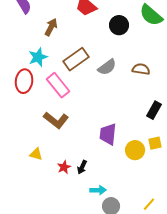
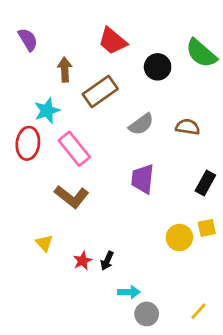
brown arrow: (51, 27) -> (65, 70), turned -30
brown rectangle: (76, 59) -> (100, 91), moved
purple trapezoid: (108, 134) -> (143, 179), moved
yellow triangle: (36, 154) -> (44, 243), turned 32

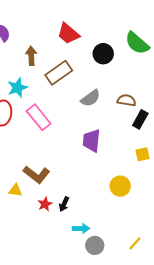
black rectangle: (205, 183) -> (140, 119), moved
brown L-shape: (72, 197) -> (36, 174), moved
yellow square: (207, 228) -> (142, 154), moved
yellow triangle: (44, 243) -> (15, 190), turned -40

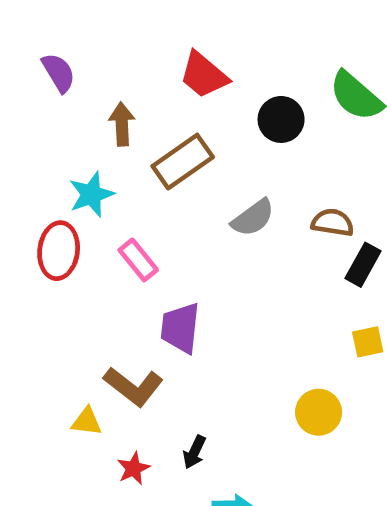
pink rectangle: (39, 117) -> (138, 260), size x0.7
purple trapezoid: (92, 141) -> (180, 328), moved
red star: (45, 204) -> (133, 468), moved

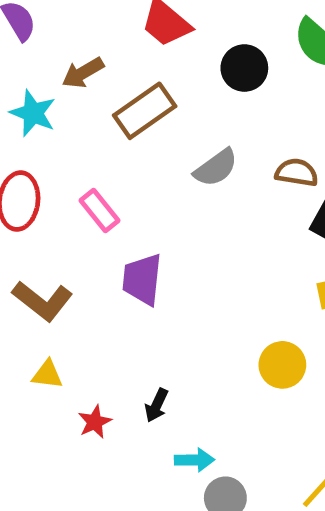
brown arrow: (122, 124) -> (83, 73), turned -117
cyan star: (91, 194) -> (33, 113), moved, turned -30
brown L-shape: (133, 386) -> (42, 301), moved

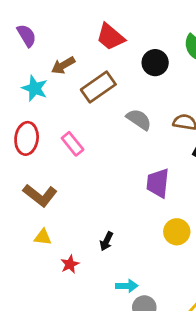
gray semicircle: (216, 168) -> (139, 119), turned -110
purple trapezoid: (142, 279) -> (158, 183), moved
black arrow: (156, 405) -> (106, 241), moved

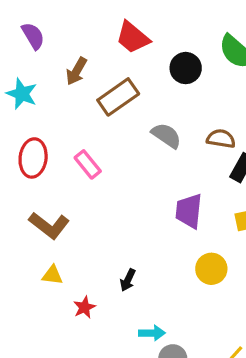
brown arrow: (63, 65) -> (76, 71), turned -30
cyan star: (35, 88) -> (22, 94), moved

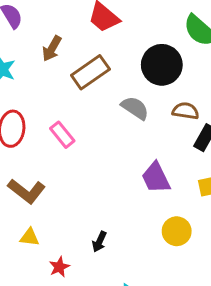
black circle: (186, 68) -> (162, 65), moved, size x1.4
purple trapezoid: (189, 211) -> (156, 178), turned -32

